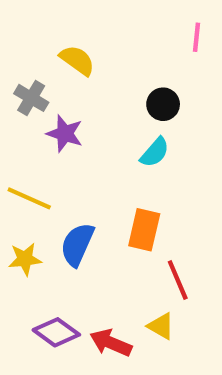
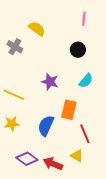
pink line: (197, 37) -> (84, 19), moved
purple star: (65, 134) -> (50, 82), moved
cyan semicircle: (155, 152) -> (86, 81), moved
blue semicircle: (77, 244) -> (46, 126), moved

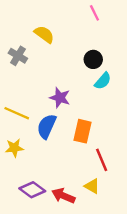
pink line: (84, 19) -> (94, 13), moved, turned -32
cyan semicircle: (86, 81) -> (103, 81), moved
blue semicircle: (46, 126) -> (47, 126), moved

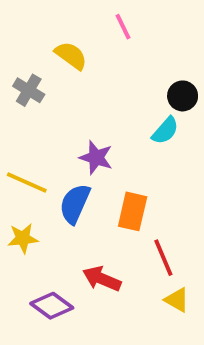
pink line: (94, 13) -> (123, 27), moved
black circle: (93, 59) -> (183, 96), moved
yellow triangle: (92, 186) -> (177, 300), moved
red arrow: (63, 196) -> (102, 279), moved

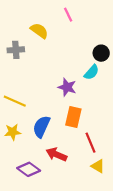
gray cross: (29, 90) -> (16, 50), turned -35
purple star: (96, 158) -> (67, 87), moved
blue semicircle: (75, 204) -> (41, 127), moved

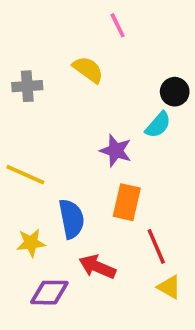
yellow semicircle: (39, 31) -> (88, 70), moved
blue semicircle: (41, 127) -> (71, 219), turned 145
yellow star: (13, 132) -> (31, 243), moved
purple diamond: (29, 169) -> (49, 293), turned -35

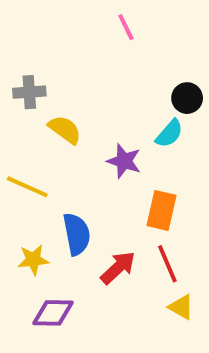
yellow semicircle: (88, 70) -> (65, 130), moved
orange rectangle: (127, 202) -> (161, 210), moved
red arrow: (97, 267) -> (118, 268), moved, turned 114

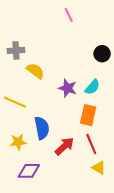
cyan semicircle: (169, 134) -> (92, 87), moved

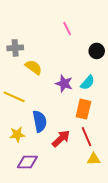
pink line: (69, 15) -> (67, 29), moved
yellow triangle: (99, 168) -> (94, 159), turned -32

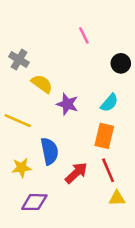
gray cross: (15, 48) -> (19, 60), turned 35
purple star: (64, 84) -> (67, 104), moved

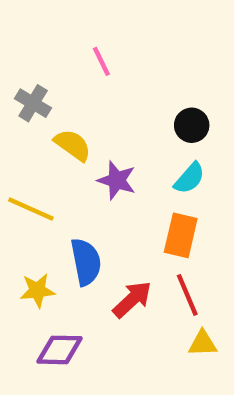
pink line: (84, 35) -> (101, 61), moved
black circle: (121, 63) -> (192, 125), moved

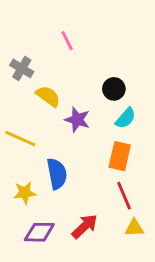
black circle: (192, 125) -> (114, 89), moved
red arrow: (132, 299) -> (85, 226), moved

